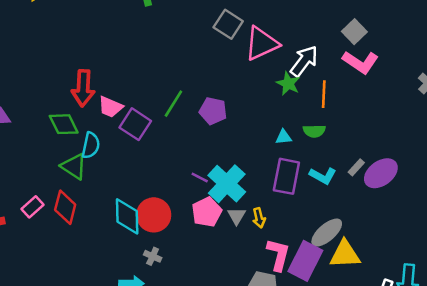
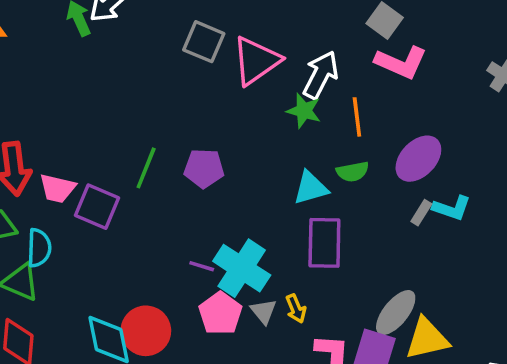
cyan triangle: (284, 137) -> (311, 188), size x1.5
purple ellipse: (381, 173) -> (418, 159), moved
cyan L-shape: (323, 176) -> (452, 208), moved

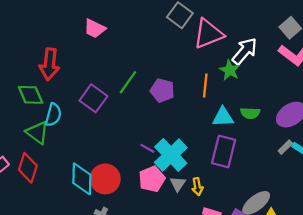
orange line: (357, 117) -> (205, 86), moved
pink trapezoid: (57, 188) -> (95, 28), moved

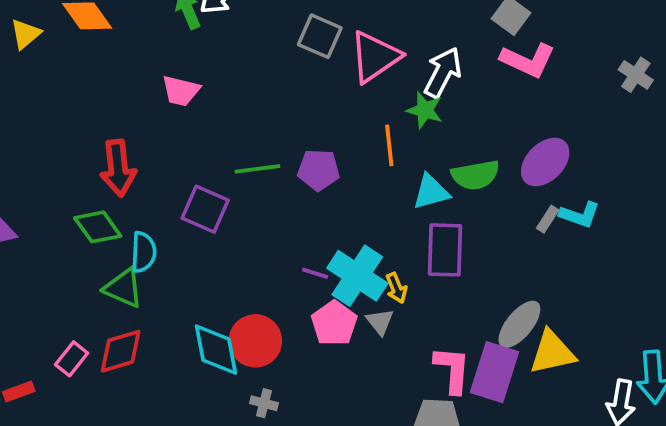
green line: (128, 82) -> (257, 169), turned 60
green semicircle: (250, 113) -> (476, 175), size x1.4
red diamond: (28, 168) -> (121, 351), turned 68
yellow arrow: (197, 187) -> (396, 288), moved

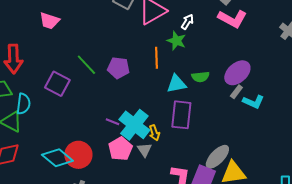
white arrow: (443, 73) -> (187, 22), size x0.6
green line: (257, 169) -> (86, 65), turned 50
green semicircle: (476, 175) -> (200, 77), size x0.7
gray rectangle: (548, 219) -> (236, 92), moved
cyan diamond: (216, 350) -> (57, 158), turned -44

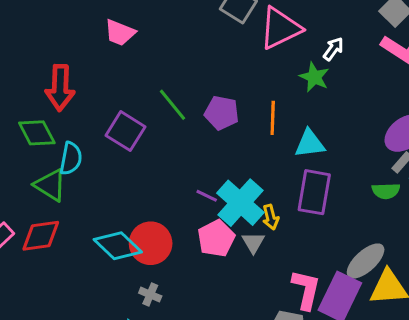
orange line: (156, 58) -> (273, 118), moved
green semicircle: (200, 77) -> (386, 191), moved

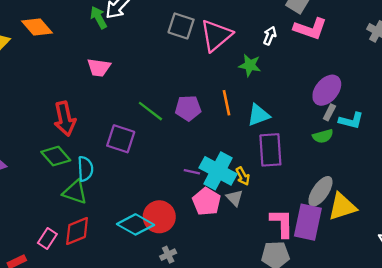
white arrow: (333, 49) -> (270, 36), moved
gray cross: (150, 295) -> (168, 255), turned -35

